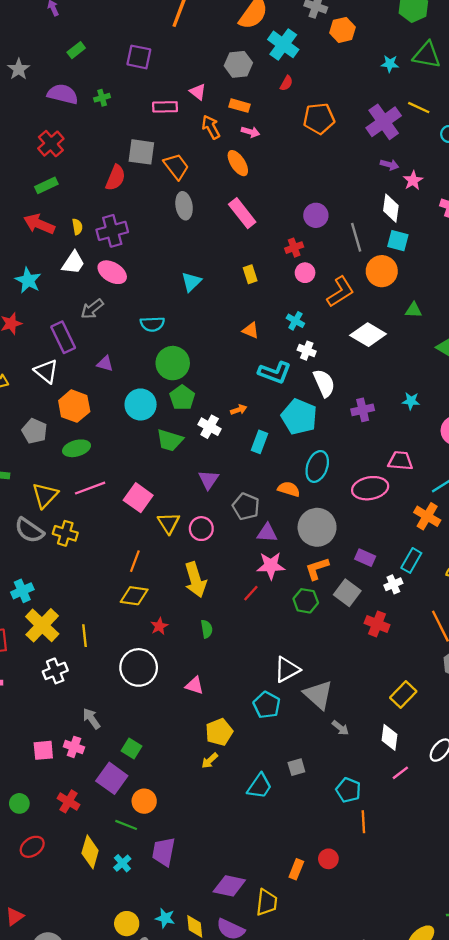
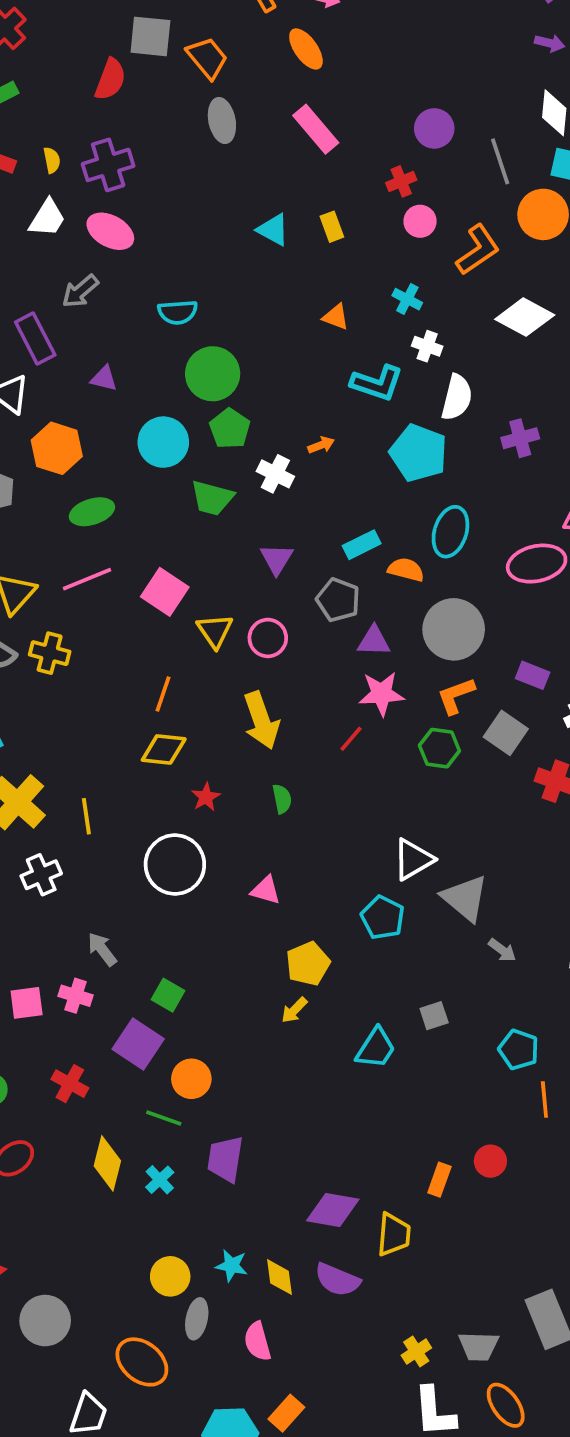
cyan triangle: (191, 282) -> (273, 230), moved, turned -45
white semicircle: (324, 383) -> (457, 397), turned 40
cyan rectangle: (259, 442) -> (362, 545), moved, turned 45
green ellipse: (77, 448) -> (92, 512), moved

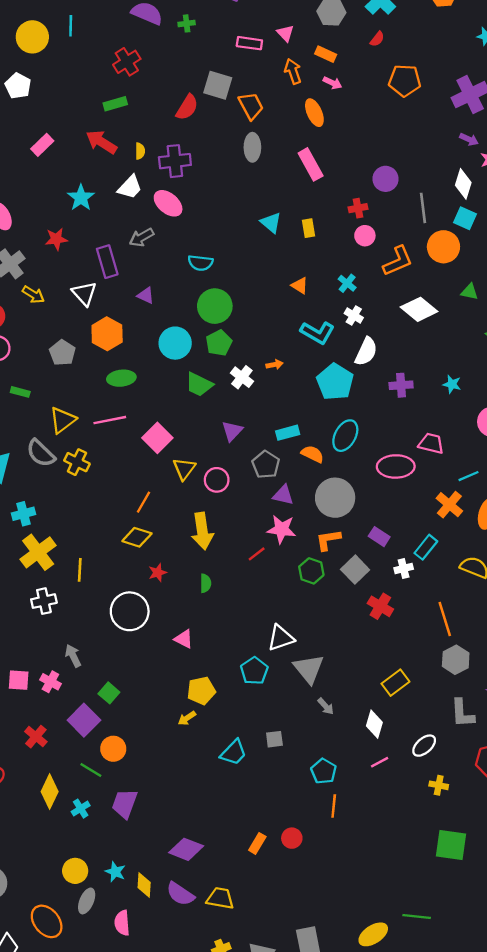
yellow trapezoid: (394, 1234) -> (220, 898), moved, turned -96

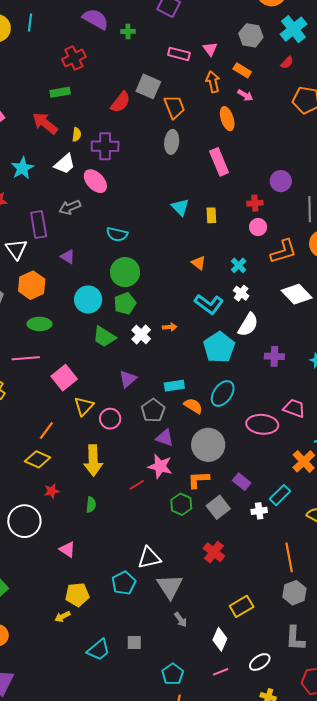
red cross: (380, 606) -> (214, 552), moved

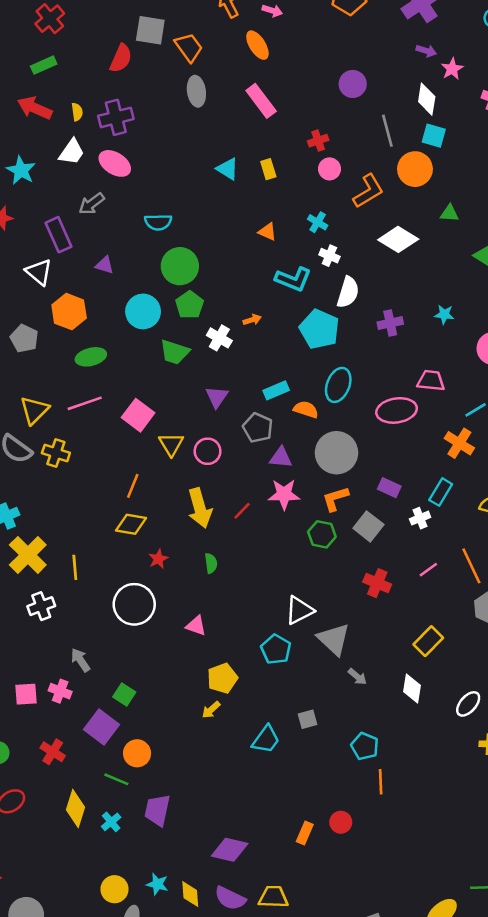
purple circle: (281, 181) -> (353, 84), moved
red line: (137, 485) -> (242, 511), moved
pink line: (221, 672) -> (428, 570), moved

